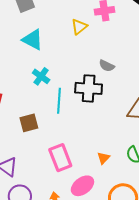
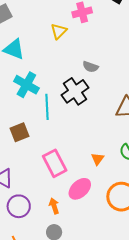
cyan cross: (41, 76) -> (26, 85), size x1.4
black cross: (89, 88) -> (75, 91), turned -32

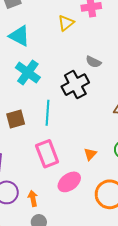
cyan line: (47, 107) -> (47, 113), moved
orange arrow: (54, 206) -> (33, 198), moved

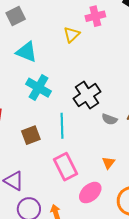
gray semicircle: (93, 62) -> (109, 119), moved

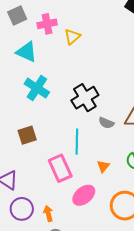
pink cross: (95, 16) -> (47, 24), moved
cyan line: (62, 126) -> (77, 142), moved

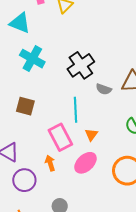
brown square: (27, 135) -> (25, 106), turned 36
orange triangle: (103, 166) -> (91, 135), moved
orange arrow: (48, 214) -> (50, 163), moved

